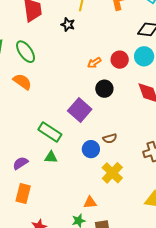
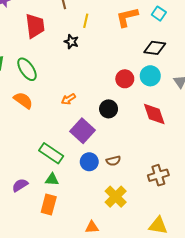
orange arrow: (94, 63) -> (68, 99), moved
blue circle: (91, 149) -> (89, 162), moved
orange rectangle: (23, 193) -> (49, 204), moved

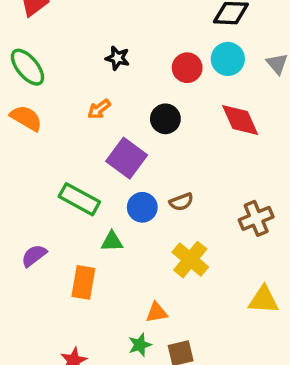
black star: (71, 42) -> (117, 58), moved
green triangle: (52, 180) -> (112, 241), moved

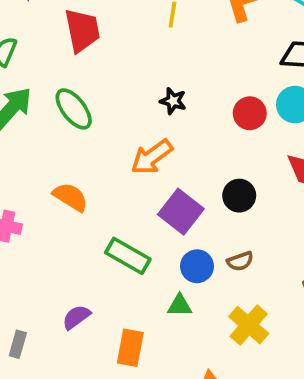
orange arrow: (99, 109) -> (152, 157), size x1.6
orange semicircle: (26, 118) -> (71, 197), moved
black circle: (165, 119) -> (239, 196), moved
green triangle: (112, 241) -> (180, 305), moved

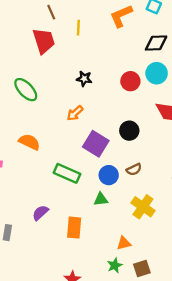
red trapezoid: (82, 30) -> (44, 41), moved
orange arrow: (152, 157) -> (75, 113), size x0.7

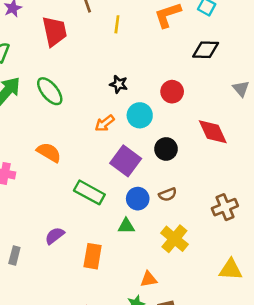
red trapezoid: (44, 41) -> (55, 31), moved
cyan circle: (157, 73) -> (140, 115), moved

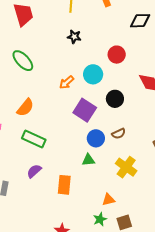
black star: (119, 84) -> (74, 37), moved
orange semicircle: (49, 152) -> (25, 108), turned 102
green rectangle: (89, 192) -> (34, 139), moved

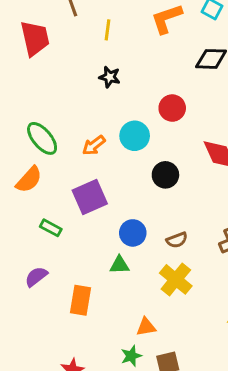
green ellipse: (23, 61) -> (42, 138), moved
purple square: (85, 110) -> (90, 197), moved, turned 30
brown semicircle: (119, 134) -> (177, 240), moved
green rectangle: (34, 139) -> (51, 228), moved, size x0.6

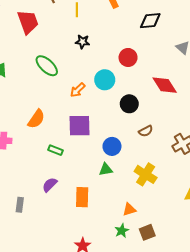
green ellipse: (42, 138) -> (47, 66), moved
purple square: (90, 197) -> (79, 126), turned 30
brown semicircle: (177, 240) -> (146, 131), moved

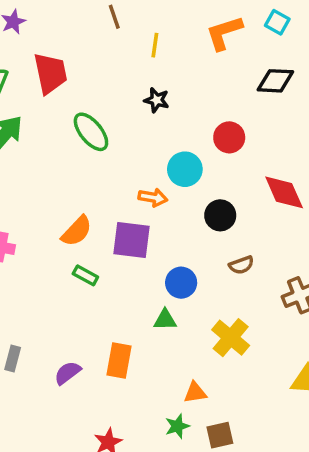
red trapezoid: (28, 22) -> (50, 73), moved
orange arrow: (78, 90) -> (153, 198), moved, turned -133
orange semicircle: (36, 119) -> (77, 231), moved
purple semicircle: (50, 185) -> (68, 373), moved

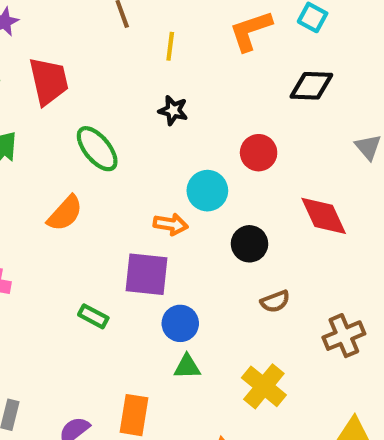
orange semicircle: (77, 231) -> (65, 213), moved
blue circle: (181, 283) -> (180, 323), moved

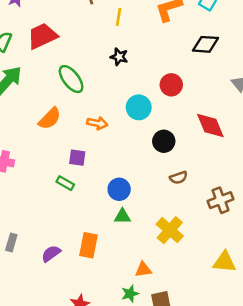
red trapezoid: (49, 81) -> (42, 36), turned -104
orange arrow: (171, 224) -> (97, 123), moved
purple square: (146, 274) -> (77, 158), moved, size x0.6

